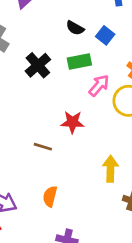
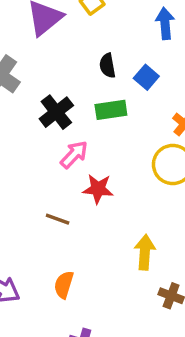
black semicircle: (75, 28) -> (107, 66), turned 48
pink arrow: (99, 85) -> (74, 154), moved

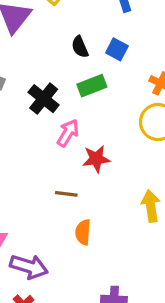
orange semicircle: (64, 285) -> (83, 232), moved

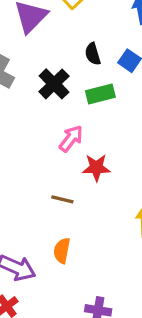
black cross: (44, 99) -> (54, 84), moved
orange semicircle: (83, 232) -> (62, 251), moved

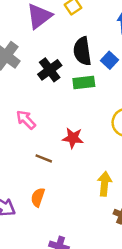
black semicircle: (93, 54) -> (82, 51), size x1.6
pink arrow: (71, 139) -> (26, 120), moved, turned -90

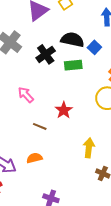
black semicircle: (82, 51) -> (72, 40), turned 110
red star: (73, 138) -> (64, 110), turned 30
orange semicircle: (38, 197) -> (34, 158), turned 56

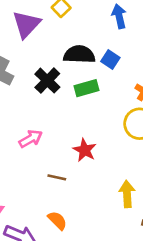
pink arrow: (26, 95) -> (31, 139), turned 114
orange semicircle: (34, 158) -> (57, 220), turned 70

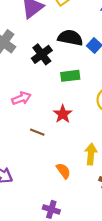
green rectangle: (86, 88) -> (70, 76), moved
orange semicircle: (57, 220) -> (63, 171), moved

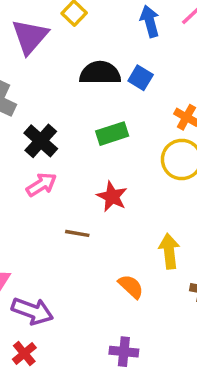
black cross: (42, 54) -> (41, 141), moved

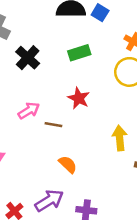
pink arrow: (41, 185) -> (29, 111), moved
orange semicircle: (131, 286) -> (68, 164), moved
purple arrow: (32, 311) -> (49, 201), moved, turned -52

